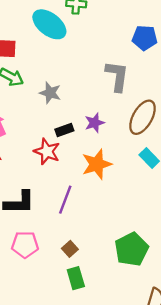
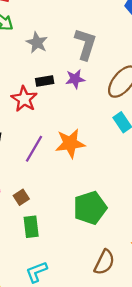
gray L-shape: (117, 76) -> (86, 44), moved
orange star: (97, 164) -> (70, 143), moved
brown square: (70, 249) -> (21, 197), moved

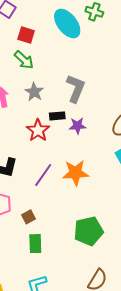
gray star: (37, 43) -> (34, 92), moved
gray L-shape: (86, 44) -> (76, 88), moved
purple star: (75, 79) -> (77, 126), moved

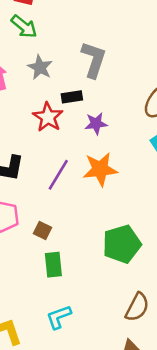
purple star: (77, 126) -> (96, 123), moved
brown square: (29, 217) -> (43, 230), turned -32

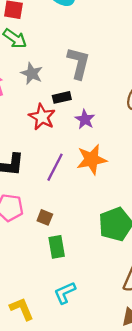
purple star: (96, 123) -> (85, 119), turned -30

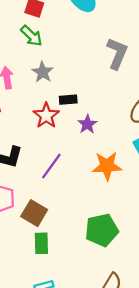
gray L-shape: (79, 63) -> (117, 53), moved
orange star: (92, 160) -> (107, 166), moved
brown square: (45, 217) -> (34, 213), size x1.6

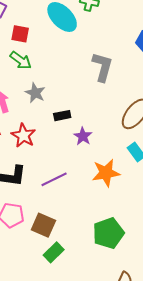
red star: (46, 116) -> (23, 136), moved
purple line: (51, 166) -> (54, 179), turned 35
green rectangle: (41, 243) -> (54, 252), turned 54

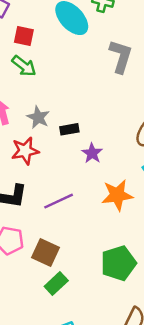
gray L-shape: (102, 67) -> (121, 56), moved
gray star: (35, 93) -> (38, 117), moved
red star: (23, 136) -> (25, 151), turned 30

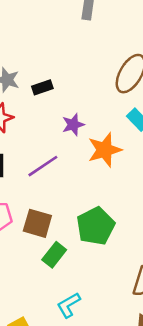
purple star: (92, 153) -> (73, 125), moved, turned 30
green pentagon: (118, 263) -> (96, 226), moved

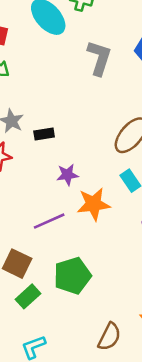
purple line: (43, 166) -> (49, 221), moved

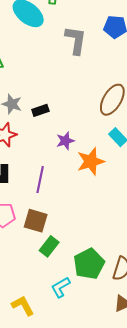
purple line: (49, 221) -> (40, 180), moved, turned -45
green pentagon: (72, 276) -> (89, 264), moved

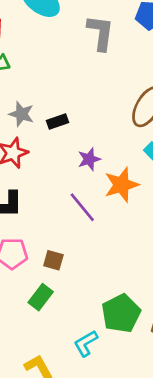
purple line: (40, 180) -> (82, 207), moved, turned -50
brown square: (36, 221) -> (53, 260), size x0.7
green rectangle: (49, 246) -> (41, 297), moved

